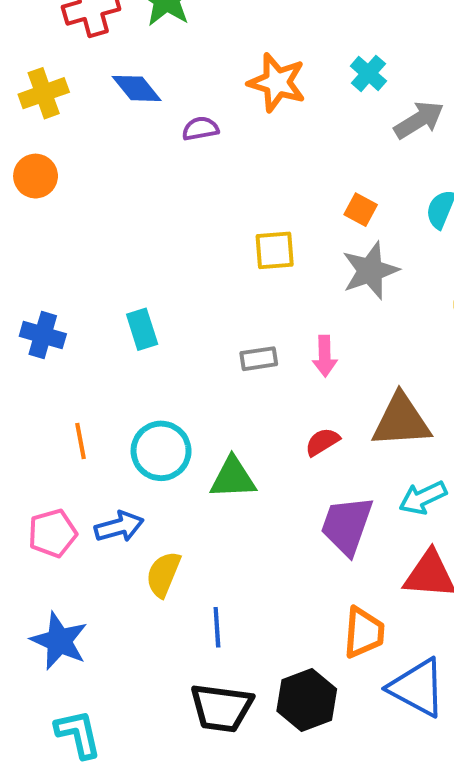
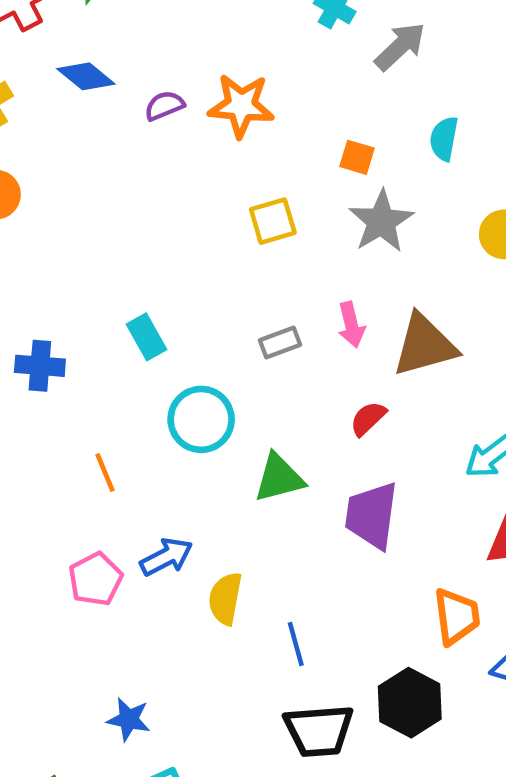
orange star: (277, 83) -> (241, 106), moved
brown triangle: (401, 421) -> (425, 345), moved
cyan circle: (161, 451) -> (201, 419), moved
purple trapezoid: (347, 525) -> (372, 515), moved
blue star: (59, 641) -> (129, 719), moved, size x0.7

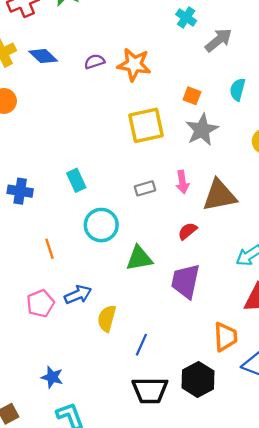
blue diamond: (86, 76) -> (43, 56), moved
yellow square: (273, 221) -> (146, 125), size x1.5
blue line: (296, 644) -> (141, 345), turned 35

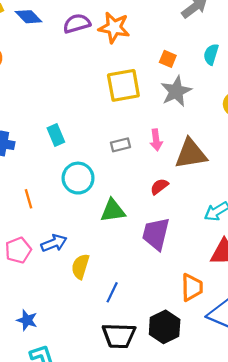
purple semicircle: (94, 62) -> (77, 23), size x1.4

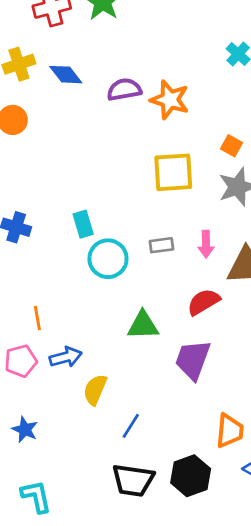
cyan circle: (78, 178) -> (108, 259), moved
red semicircle: (159, 186) -> (204, 302), size x1.4
orange line: (28, 199) -> (37, 318), moved
blue star: (27, 320) -> (25, 430), moved

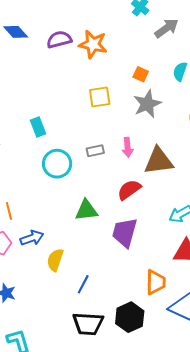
yellow square: (173, 172) -> (100, 97), size x0.7
cyan rectangle: (83, 224) -> (38, 127), moved

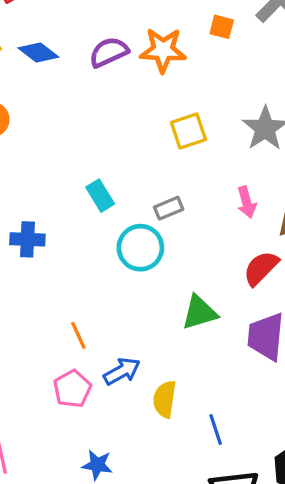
orange square: (141, 74) -> (222, 27), moved
gray rectangle: (95, 151) -> (169, 208), moved
blue line: (83, 284) -> (216, 429), turned -36

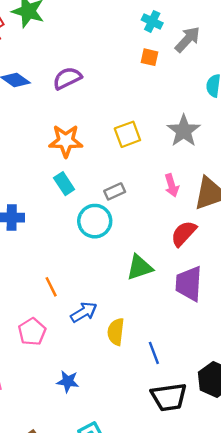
orange star: (163, 50) -> (66, 141), moved
pink pentagon: (72, 389) -> (32, 332), moved

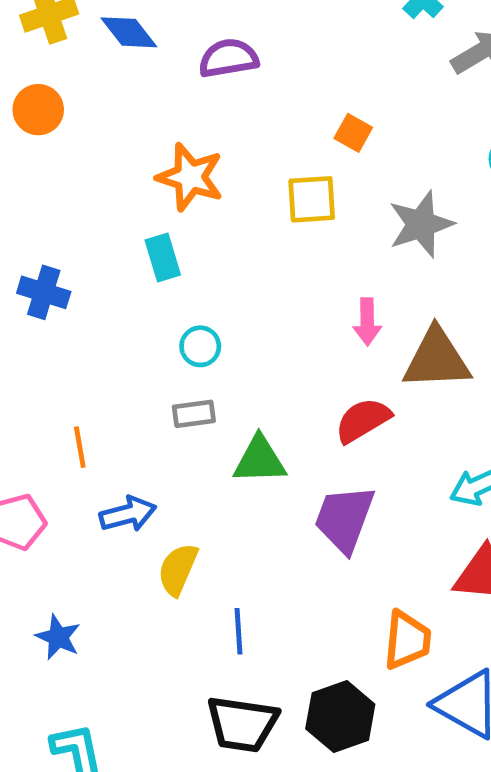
orange square: (150, 57) -> (353, 133), moved
gray rectangle: (115, 191) -> (194, 414), moved
cyan circle: (95, 221) -> (200, 346), size x0.6

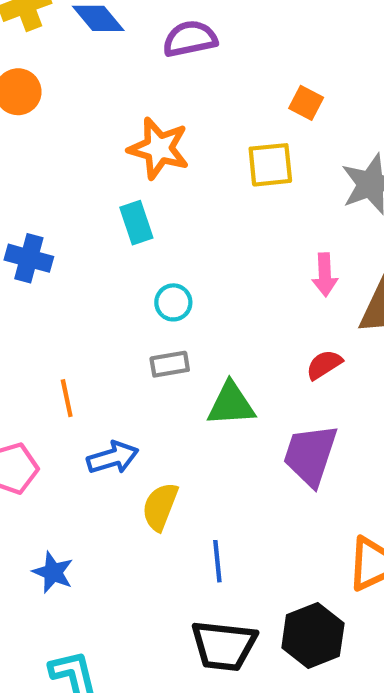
red semicircle: (363, 420) -> (324, 365), size x0.7

